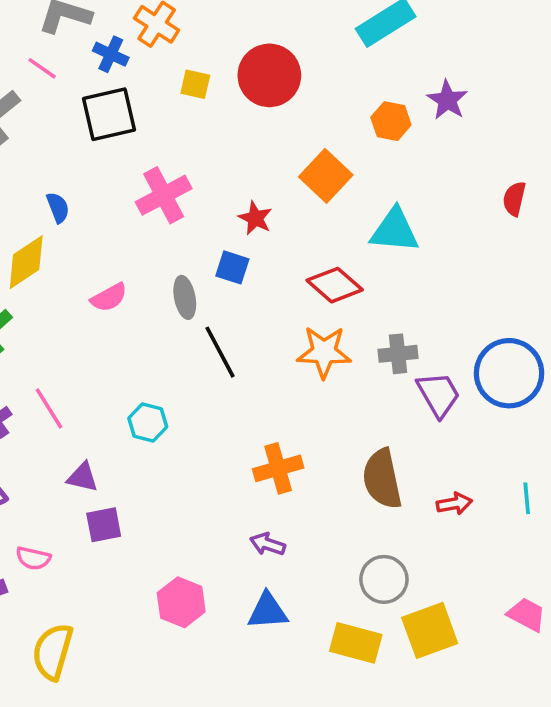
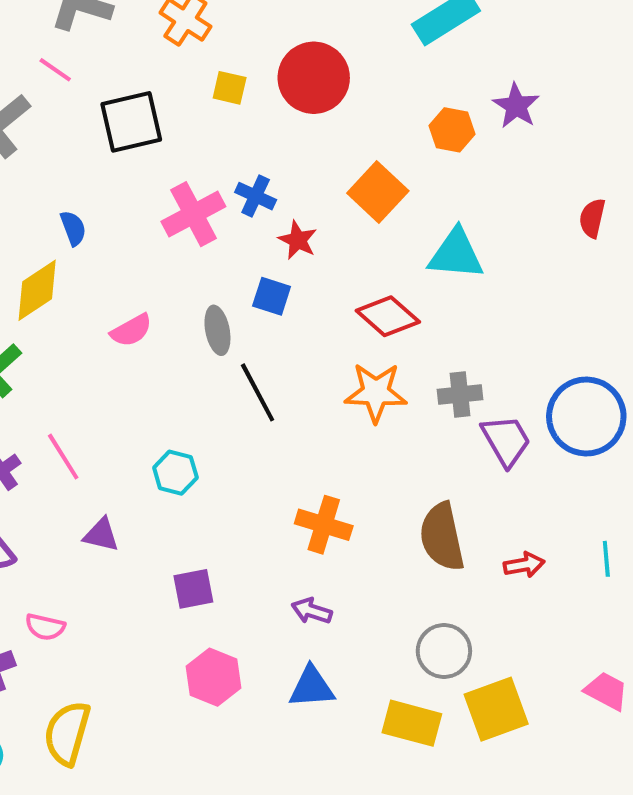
blue cross: (111, 54) -> (256, 196), moved
orange cross: (278, 468) -> (324, 525), turned 33
purple square: (104, 525) -> (193, 589), moved

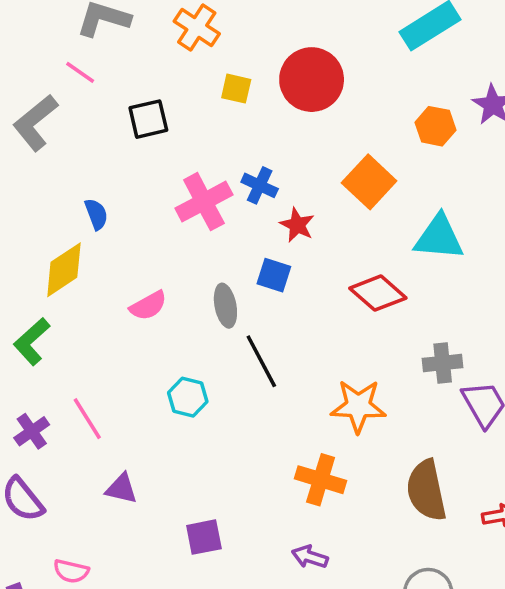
black square: (131, 122) -> (148, 119), size x0.7
orange star: (376, 392) -> (358, 406), moved
cyan hexagon: (175, 473) -> (188, 397), moved

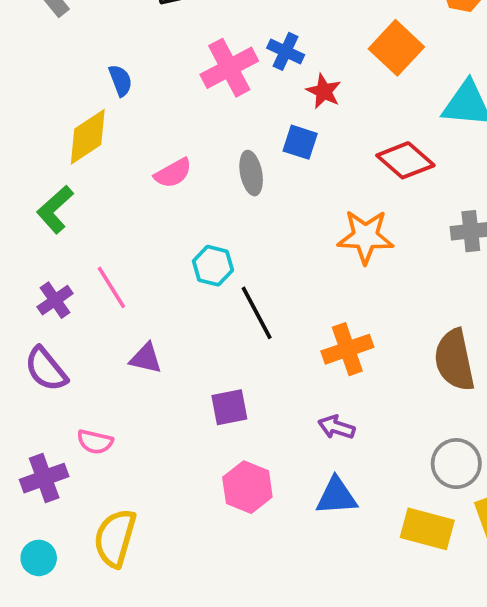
black line: (261, 361) -> (257, 313), moved
orange star: (358, 406) -> (365, 237), moved
orange cross: (321, 480) -> (347, 349), turned -36

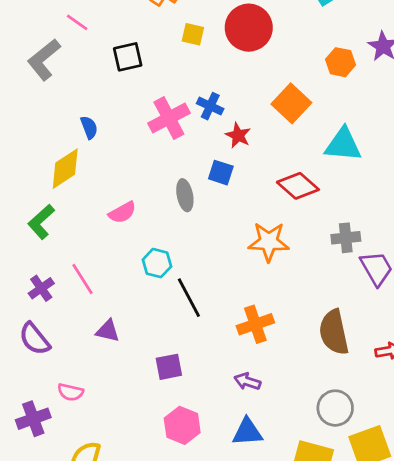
pink semicircle: (173, 173) -> (122, 213), moved

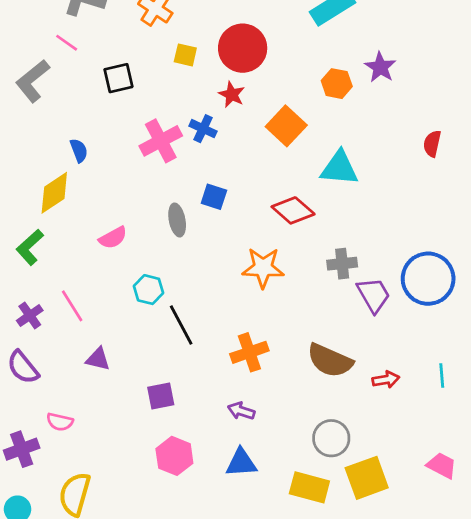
red star: (238, 135) -> (232, 94), moved
brown semicircle: (334, 332) -> (330, 360), turned -54

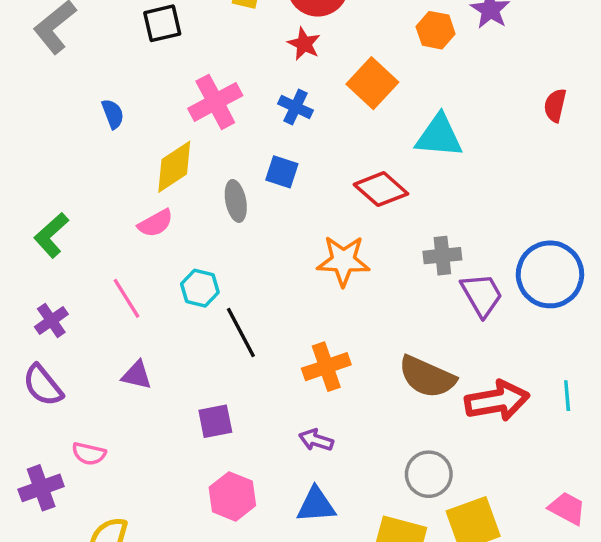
blue cross: (203, 129) -> (296, 107), moved
yellow diamond: (54, 193) -> (174, 167), moved
pink line: (72, 306) -> (126, 298), moved
red arrow: (386, 380) -> (497, 401), size x1.8

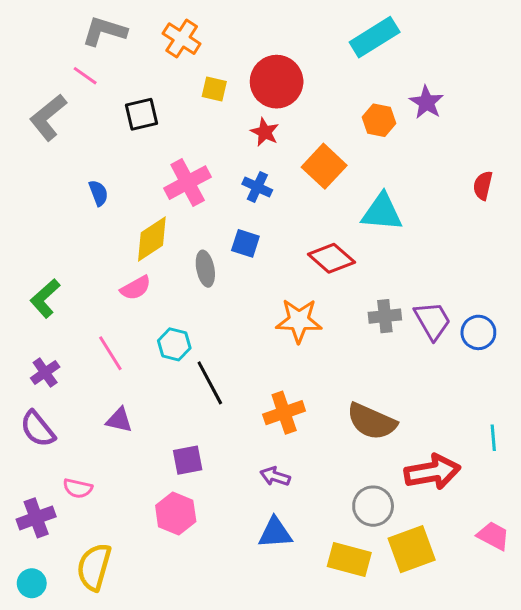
blue circle: (550, 274) -> (478, 332), size x0.6
purple trapezoid: (482, 295) -> (432, 321), moved
red arrow: (497, 401) -> (432, 472), moved
pink hexagon: (232, 496) -> (176, 514), moved

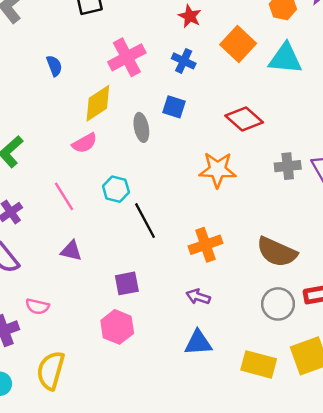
cyan triangle: (382, 212) -> (285, 59), moved
gray circle: (373, 506) -> (278, 304), moved

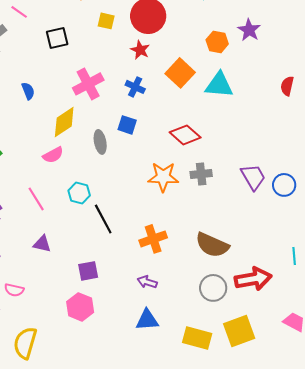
gray cross: (288, 166) -> (201, 174), moved

